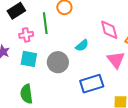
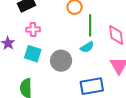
green line: (45, 23) -> (90, 25), moved

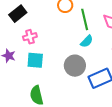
gray circle: (61, 61) -> (75, 66), moved

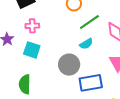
green line: (85, 19) -> (89, 22), turned 55

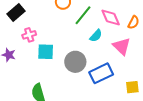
cyan semicircle: (86, 44) -> (96, 36), moved
cyan square: (32, 50) -> (46, 52), moved

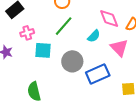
green line: (83, 15) -> (64, 26), moved

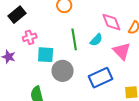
green line: (64, 26) -> (74, 39), moved, turned -50
gray circle: (72, 61) -> (63, 71), moved

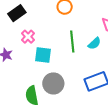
pink cross: (30, 37) -> (28, 37), turned -32
gray circle: (63, 71) -> (53, 83), moved

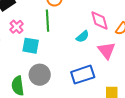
green line: (72, 42) -> (48, 21), moved

